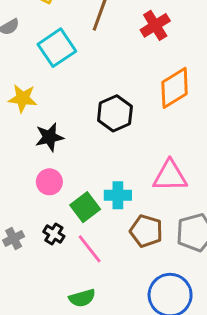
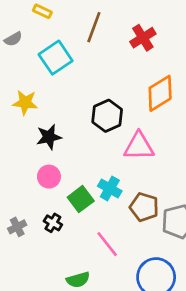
pink triangle: (170, 176) -> (139, 146), moved
cyan cross: (118, 195) -> (110, 188), turned 30
brown pentagon: (146, 231) -> (144, 207), moved
pink line: (90, 249) -> (107, 244), moved

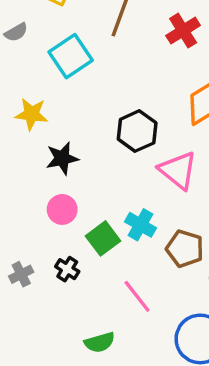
pink triangle: (139, 146) -> (178, 170), turned 40

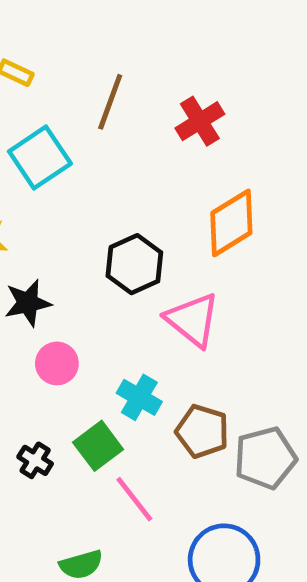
pink circle: (62, 209) -> (57, 363), moved
green square: (103, 238) -> (98, 446), moved

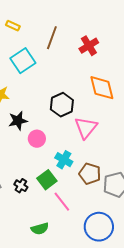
orange diamond: (231, 223) -> (102, 88), turned -72
pink triangle: (193, 320) -> (86, 128), turned 30
pink circle: (57, 363) -> (37, 139), moved

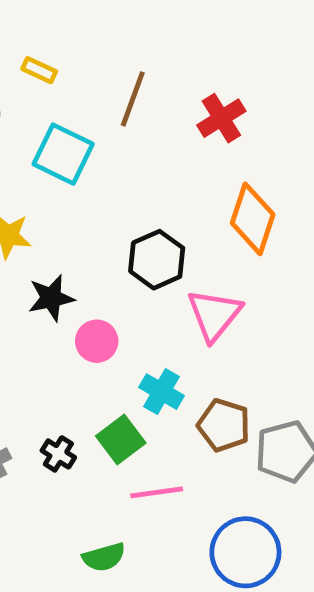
cyan square: (23, 61) -> (63, 154), turned -30
orange diamond: (102, 88) -> (253, 219), turned 32
pink line: (62, 202) -> (157, 492), turned -60

